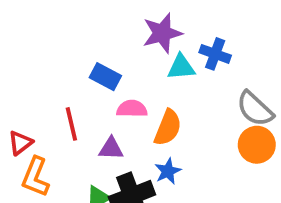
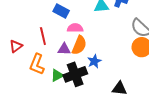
orange semicircle: (168, 128) -> (79, 45), moved
orange L-shape: (35, 177) -> (37, 64), moved

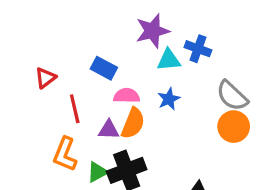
red triangle: (16, 46) -> (45, 78), moved
blue star: (94, 61) -> (169, 99), moved

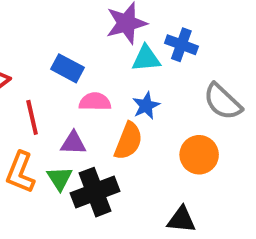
orange semicircle: (133, 123) -> (128, 141), moved
orange circle: (234, 127) -> (199, 155), moved
green triangle: (97, 172) -> (60, 178), moved, turned -35

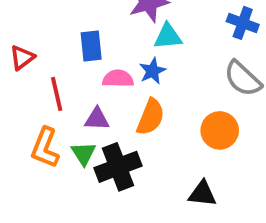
blue cross: (181, 45) -> (243, 23), moved
blue rectangle: (67, 68) -> (91, 46), turned 56
blue star: (146, 106) -> (153, 71), moved

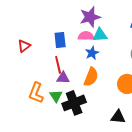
pink semicircle: (118, 79) -> (86, 36), moved
red line: (57, 94) -> (58, 65), moved

